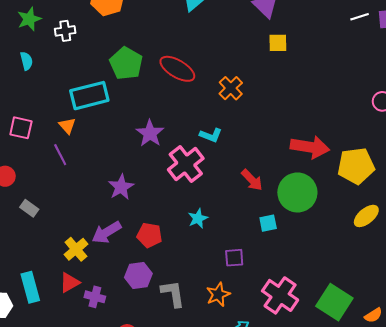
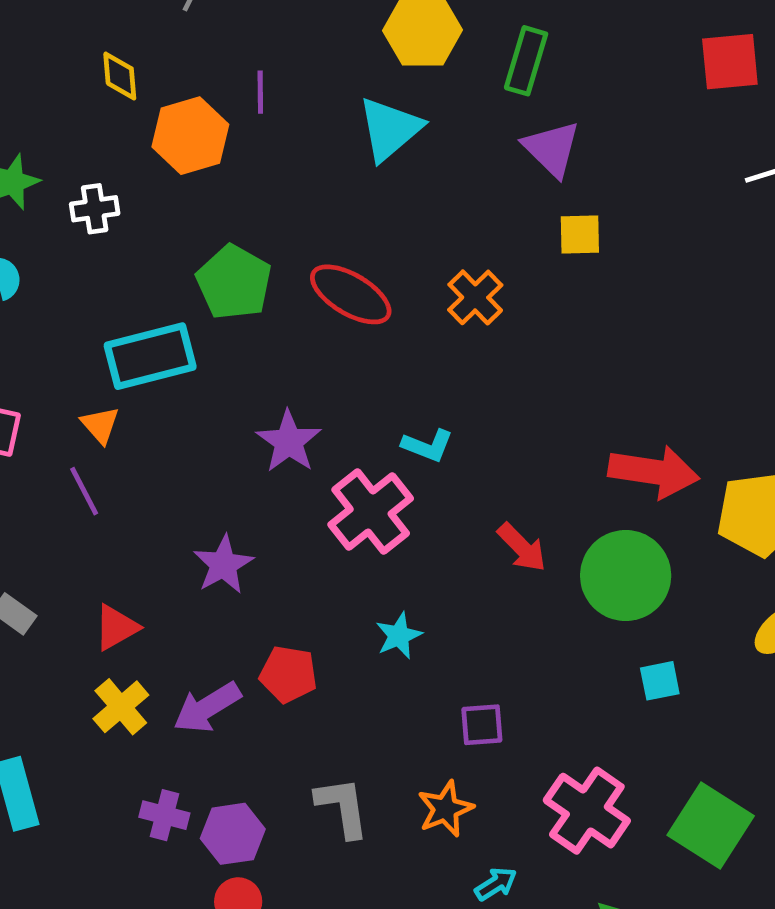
orange cross: (231, 88) -> (475, 297), moved
cyan square: (268, 223) -> (660, 681), moved
purple arrow: (107, 232) -> (207, 707), moved
purple hexagon: (138, 276) -> (233, 834), moved
red triangle: (70, 283) -> (116, 627), moved

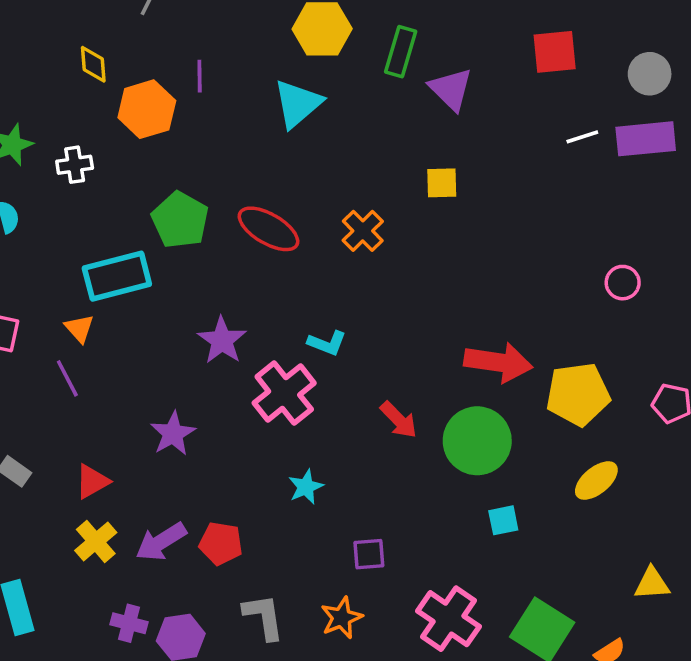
purple triangle: (552, 149) -> (451, 89), moved
red pentagon: (288, 674) -> (221, 543), moved

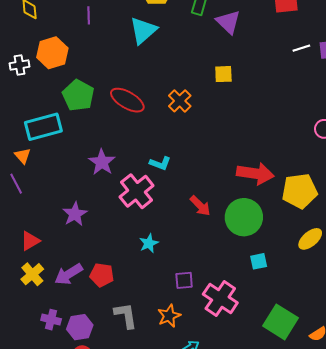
orange hexagon: (147, 109) -> (52, 53), moved
pink cross: (448, 619) -> (220, 298), moved

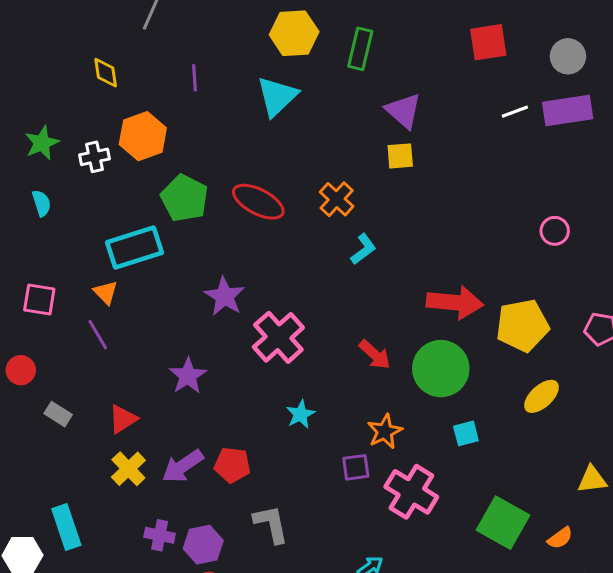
purple triangle: (228, 22) -> (403, 111), moved
cyan L-shape: (160, 163) -> (363, 249), moved, turned -55
orange star: (169, 316) -> (385, 431), moved

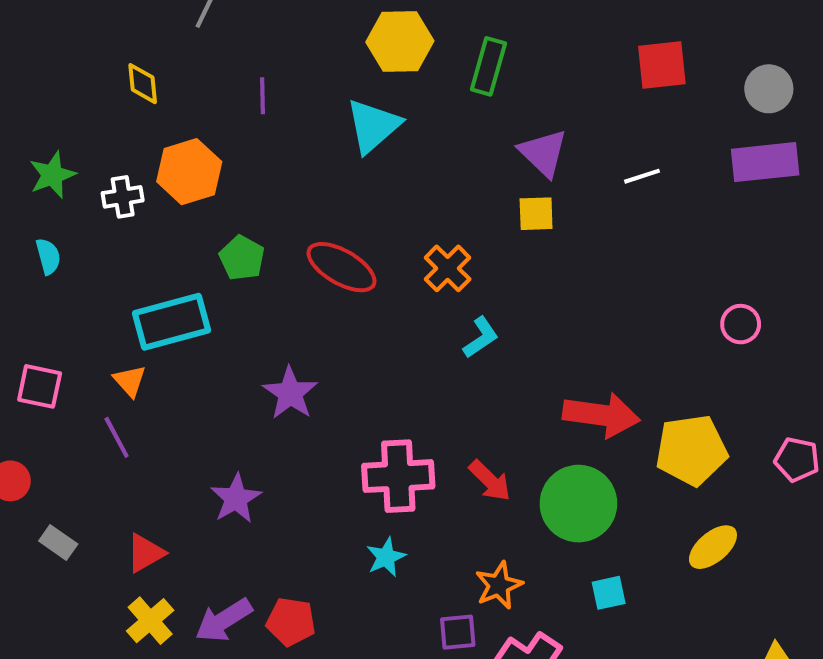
white line: (515, 112) -> (642, 176), moved
green pentagon: (185, 198) -> (242, 258), size x0.7
pink cross: (278, 337) -> (398, 476), moved, turned 36

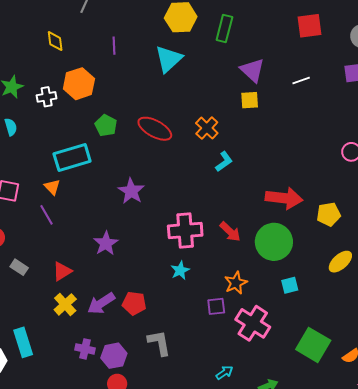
yellow pentagon: (691, 450) -> (329, 214), size x0.7

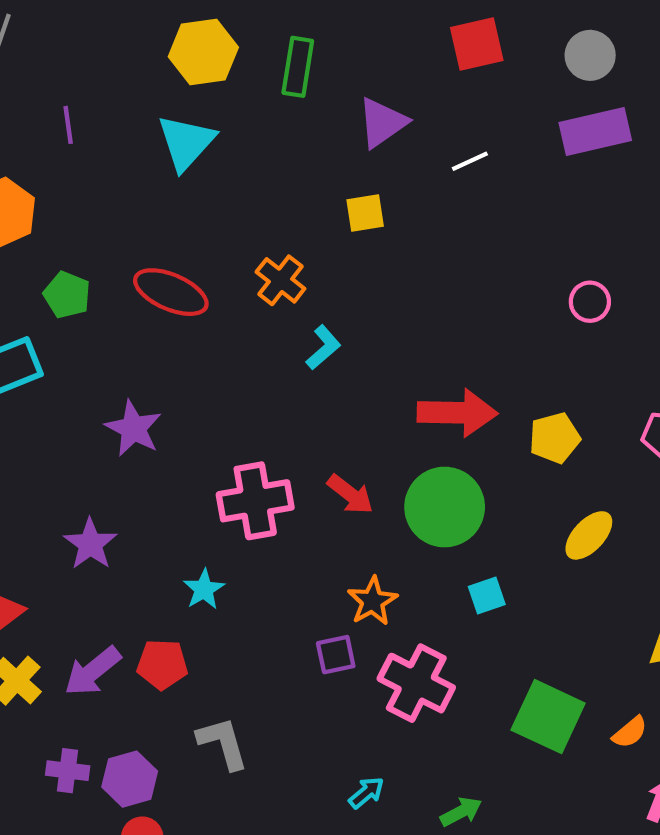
purple triangle: (252, 70) -> (382, 123), moved, turned 48
cyan star: (180, 270) -> (204, 589), moved

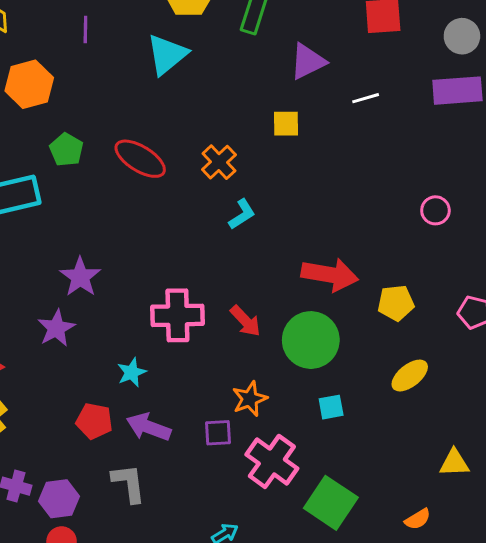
purple star: (133, 428) -> (80, 277), moved
purple arrow: (93, 671) -> (149, 427), moved, turned 51
green square: (548, 717) -> (331, 503), moved

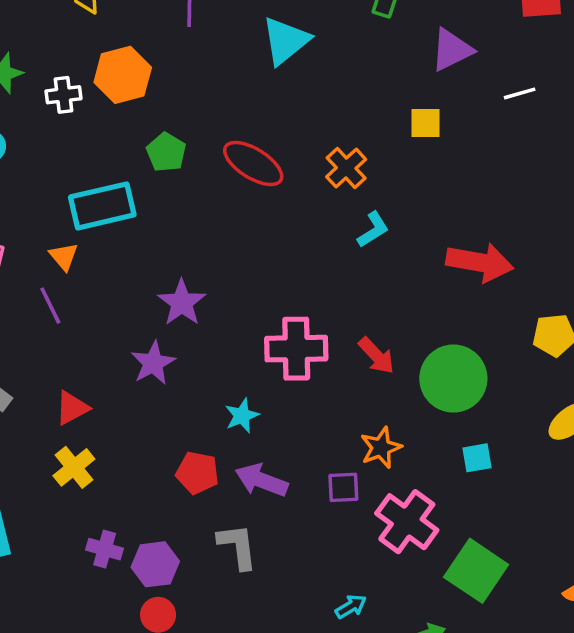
red arrow: (330, 275) -> (480, 262), moved

